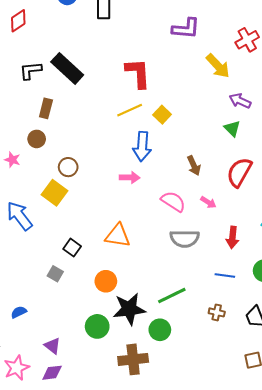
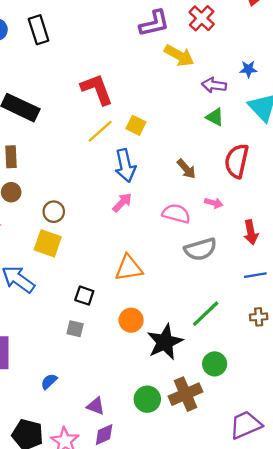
purple L-shape: (186, 28) -> (154, 23), moved
pink arrow: (130, 177) -> (122, 203), turned -30
green circle: (97, 326) -> (147, 399), moved
green circle: (160, 330) -> (215, 364), moved

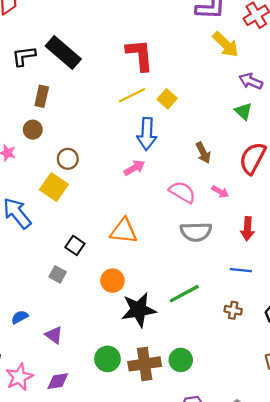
green circle: (215, 364) -> (181, 360), moved
purple triangle: (96, 406) -> (54, 335), moved

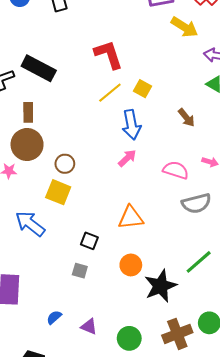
brown circle: (33, 130) -> (27, 145), size x1.8
brown arrow: (203, 153) -> (186, 118), moved
green circle: (107, 359) -> (129, 338), moved

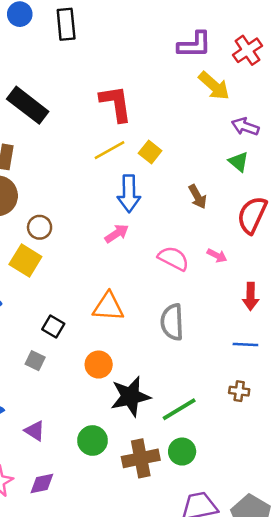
gray semicircle: (196, 203) -> (172, 322), moved, turned 92
green line: (199, 262) -> (179, 409), moved
green circle: (129, 338) -> (92, 440), moved

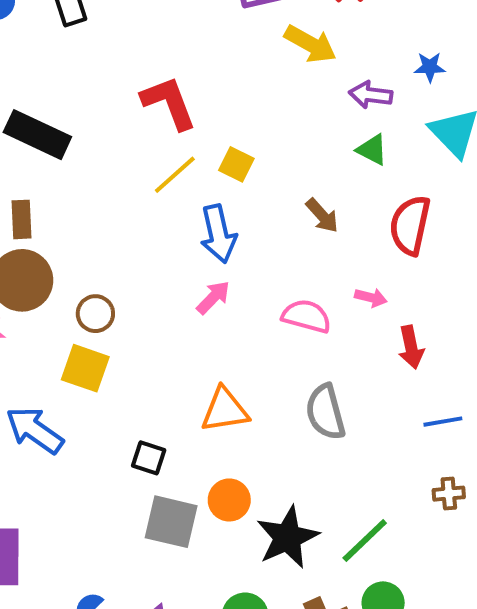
red arrow: (251, 296) -> (411, 347), moved
gray square: (35, 361) -> (171, 522), moved, size x1.8

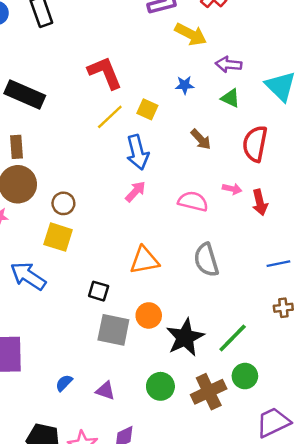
blue star: (430, 67) -> (185, 85), moved
red arrow: (411, 347) -> (260, 202), moved

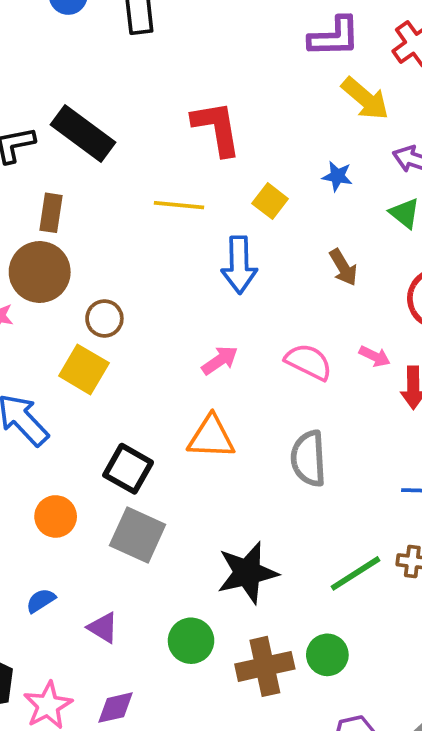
yellow line: (110, 117) -> (179, 205), moved, turned 36
pink arrow: (135, 191) -> (220, 360), moved
black square: (99, 291) -> (128, 469), size x1.4
orange circle: (149, 315) -> (56, 516), moved
green line: (233, 338) -> (356, 573), moved

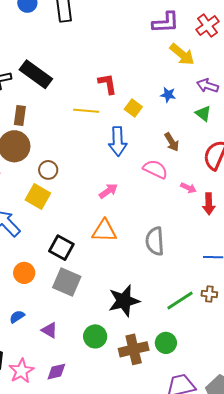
red L-shape: (217, 128) -> (107, 84), moved, size x0.7
pink semicircle: (309, 362) -> (155, 169), moved

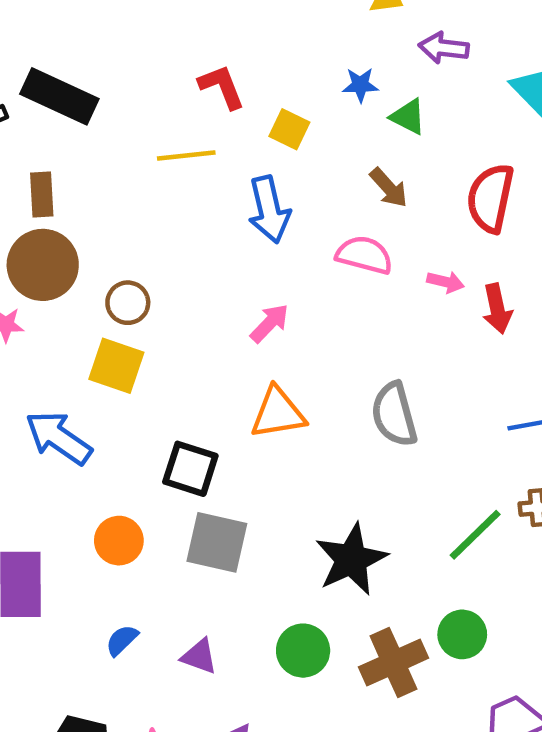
green triangle: (203, 113) -> (408, 117), moved

